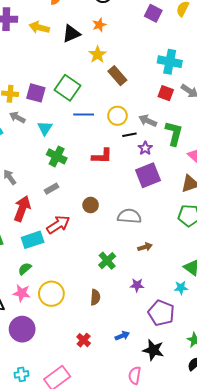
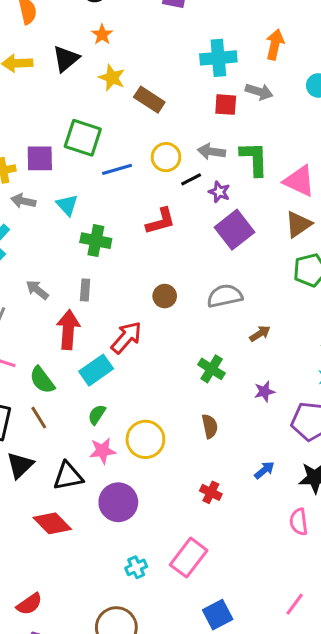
gray rectangle: (51, 189) -> (85, 290), moved, turned -40

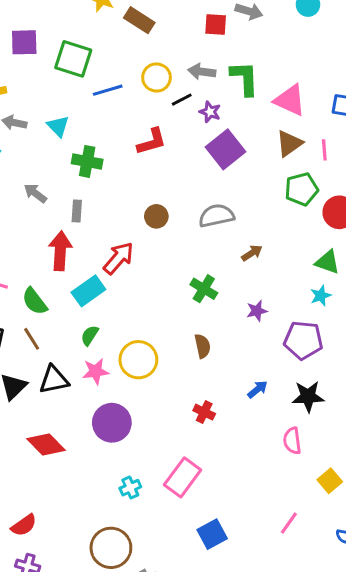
purple square: (40, 158) -> (24, 42), moved
gray arrow: (37, 290) -> (35, 193), moved
black triangle: (68, 476) -> (54, 380), moved

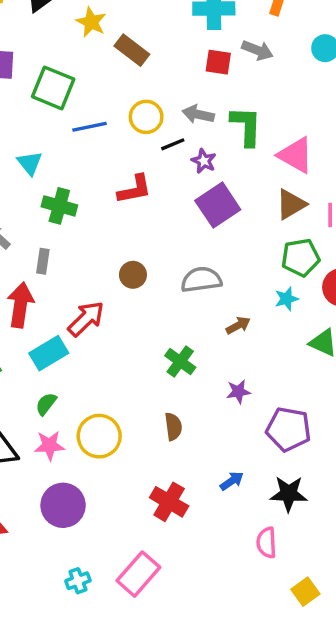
cyan star: (321, 296) -> (287, 299), moved
red cross: (204, 412) -> (169, 502), size x1.5

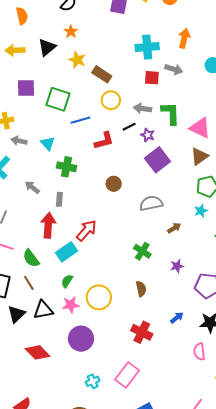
yellow circle: (146, 117) -> (111, 100), moved
red L-shape: (135, 189) -> (104, 141), moved
brown circle: (133, 275) -> (114, 184), moved

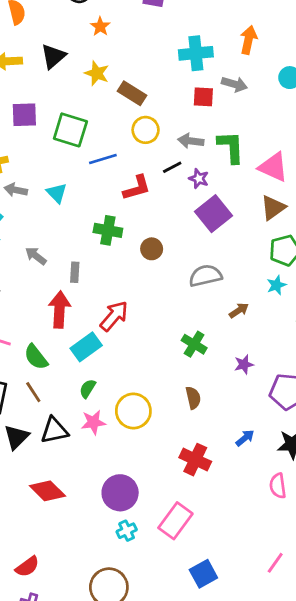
orange star: (71, 32) -> (100, 26), moved
green cross: (67, 167) -> (108, 230), moved
purple circle: (81, 339) -> (120, 493), moved

